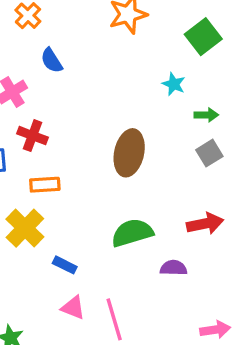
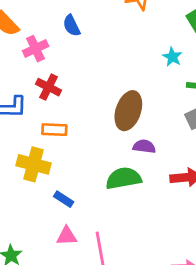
yellow cross: (25, 228) -> (33, 164), turned -36
purple semicircle: (173, 268) -> (144, 146), moved
pink triangle: (73, 308) -> (67, 236), turned -30

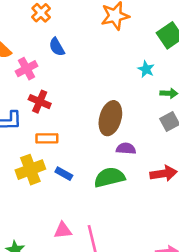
yellow cross: (33, 164) -> (30, 170), turned -32
blue rectangle: (64, 199) -> (64, 174), moved

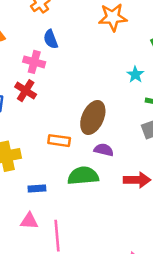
pink cross: (27, 69) -> (34, 62), moved, turned 35
orange rectangle: (47, 138) -> (59, 141), moved
blue rectangle: (64, 174) -> (37, 189), moved, turned -42

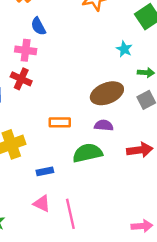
brown ellipse: (93, 118) -> (107, 93), moved, turned 52
pink triangle: (29, 221) -> (42, 203), turned 30

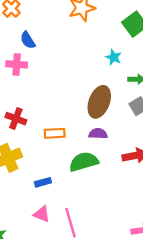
red cross: (21, 79) -> (16, 119), moved
brown ellipse: (107, 93) -> (99, 102), turned -44

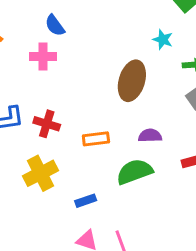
brown ellipse: (99, 102) -> (132, 81), moved

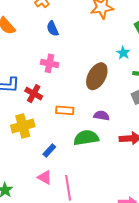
pink cross: (43, 57) -> (50, 63), moved
blue rectangle: (86, 201) -> (49, 151), turned -40

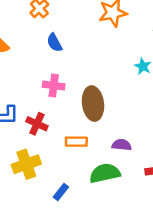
brown ellipse: (97, 76) -> (93, 104), moved, turned -32

